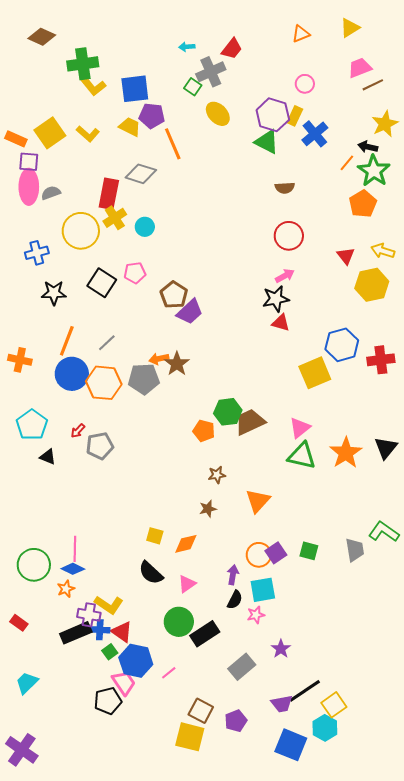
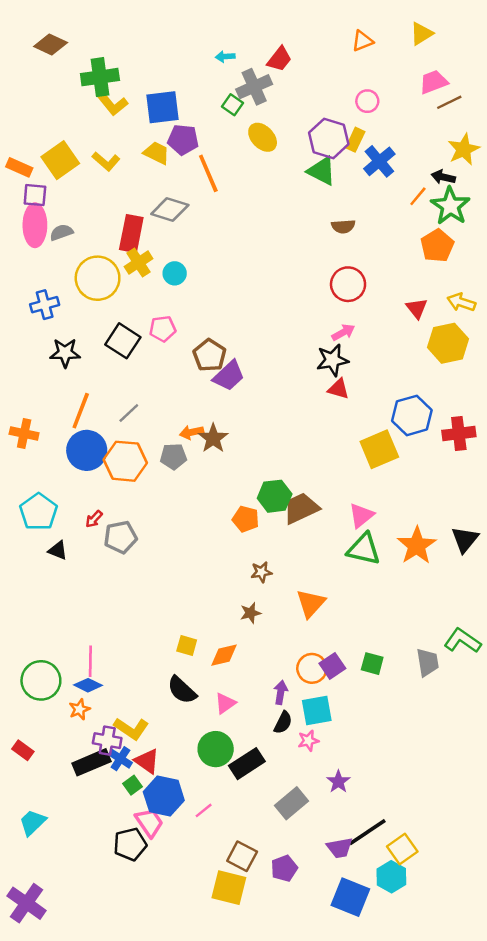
gray pentagon: (144, 379) -> (173, 456), size x0.7
blue cross: (100, 630) -> (120, 759), turned 30

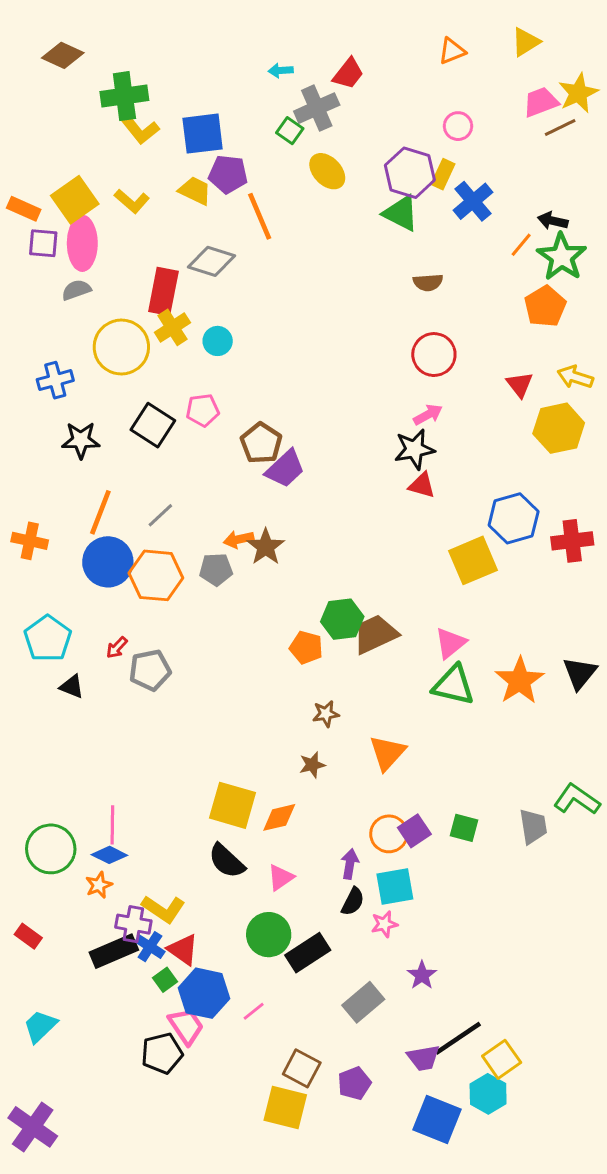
yellow star: (464, 149) -> (578, 93), moved
pink ellipse: (35, 225) -> (82, 243), moved
yellow square: (187, 645) -> (233, 805), size x1.8

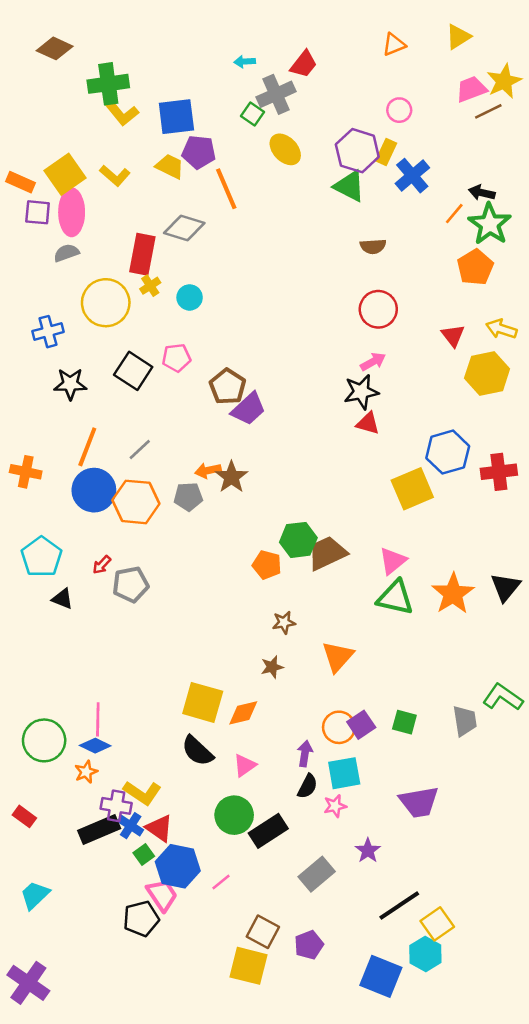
yellow cross: (172, 327) -> (150, 286), size x0.7
purple trapezoid: (423, 1058) -> (419, 802), moved, size x1.4

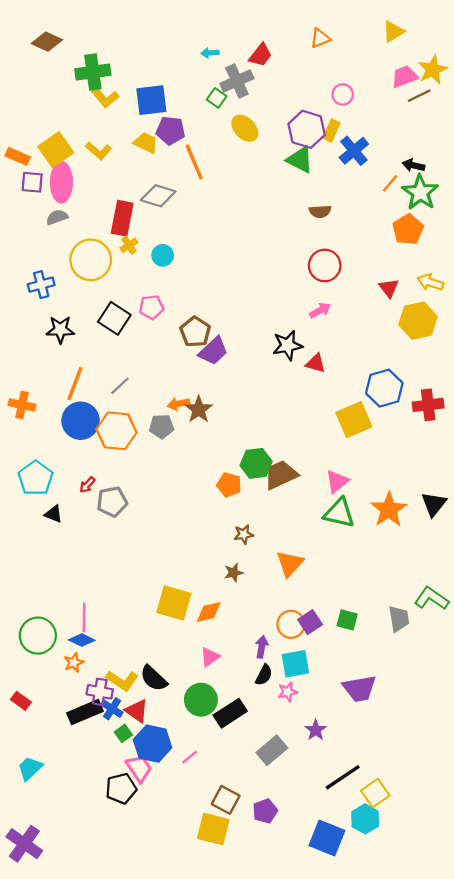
orange triangle: (394, 45) -> (320, 38), moved
black star: (361, 392) -> (288, 345), moved
black semicircle: (197, 751) -> (154, 678), moved

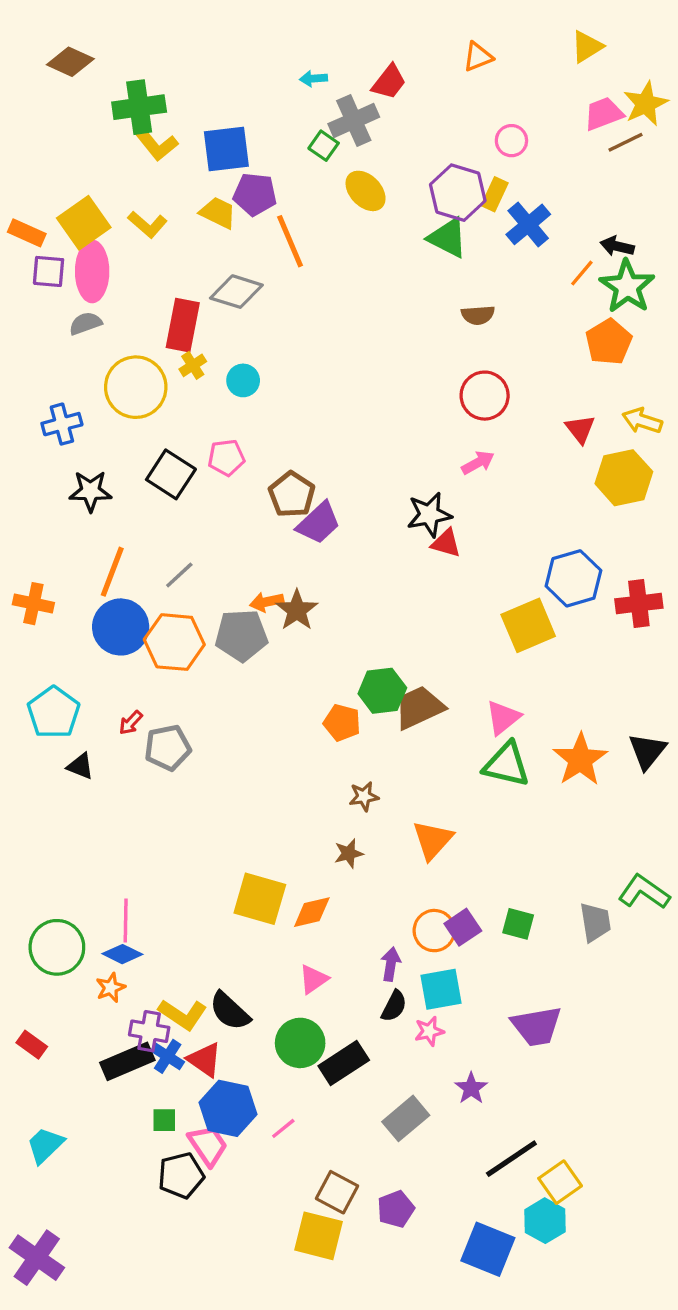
red triangle: (316, 363) -> (446, 543), moved
gray pentagon: (162, 426) -> (241, 635), size x1.4
green square: (123, 733) -> (164, 1120), moved, turned 36

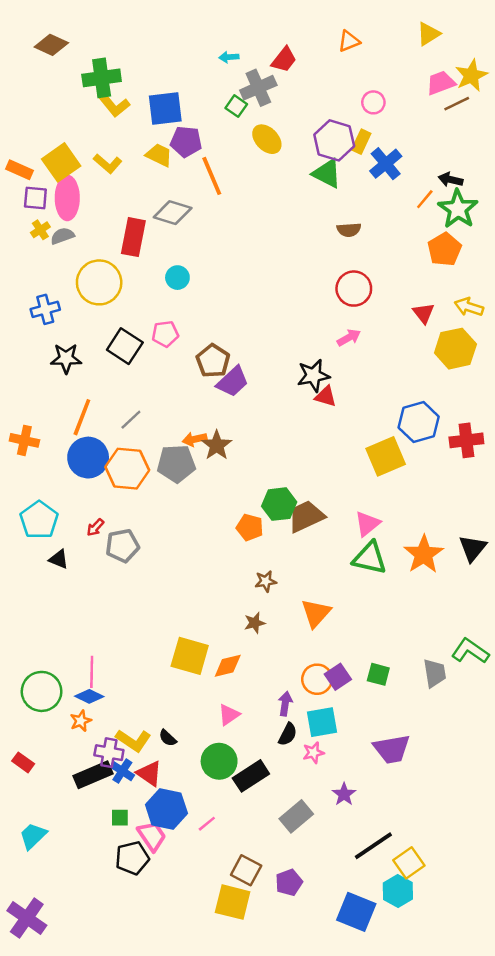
yellow cross: (193, 365) -> (40, 230), moved
black semicircle: (230, 1011) -> (168, 738), size x0.6

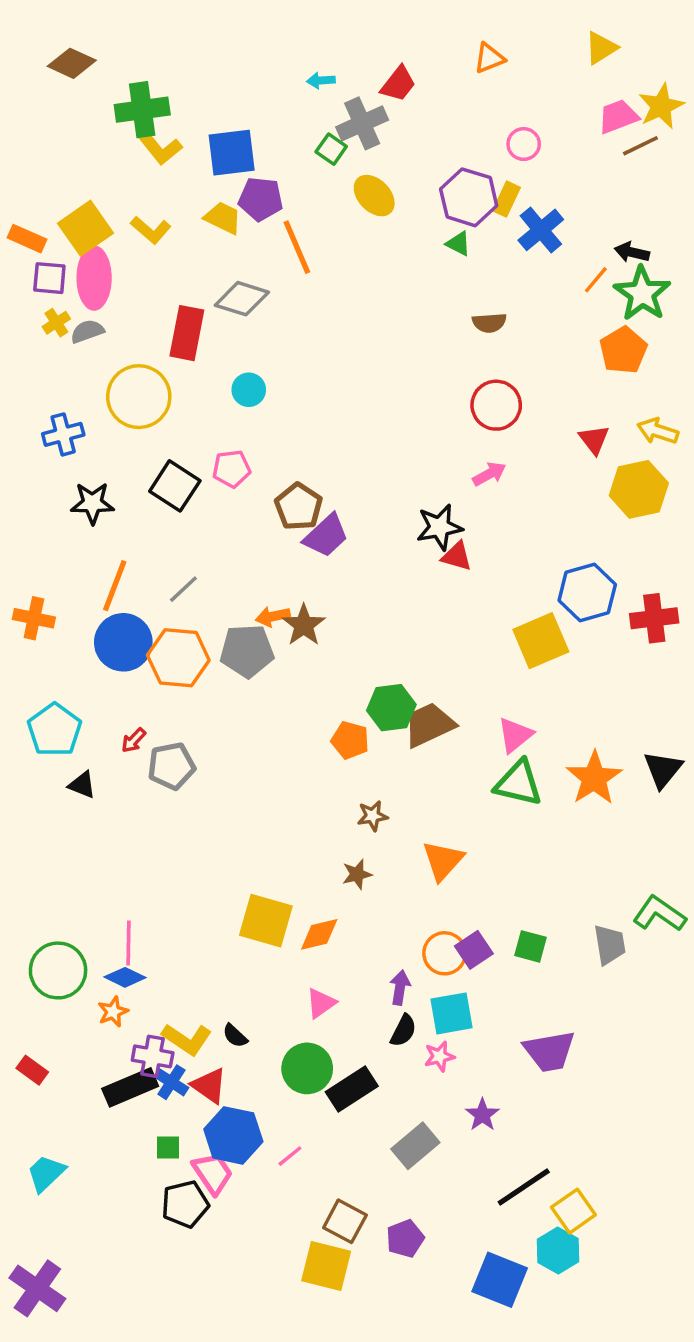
green triangle: (327, 173) -> (458, 244), size x0.6

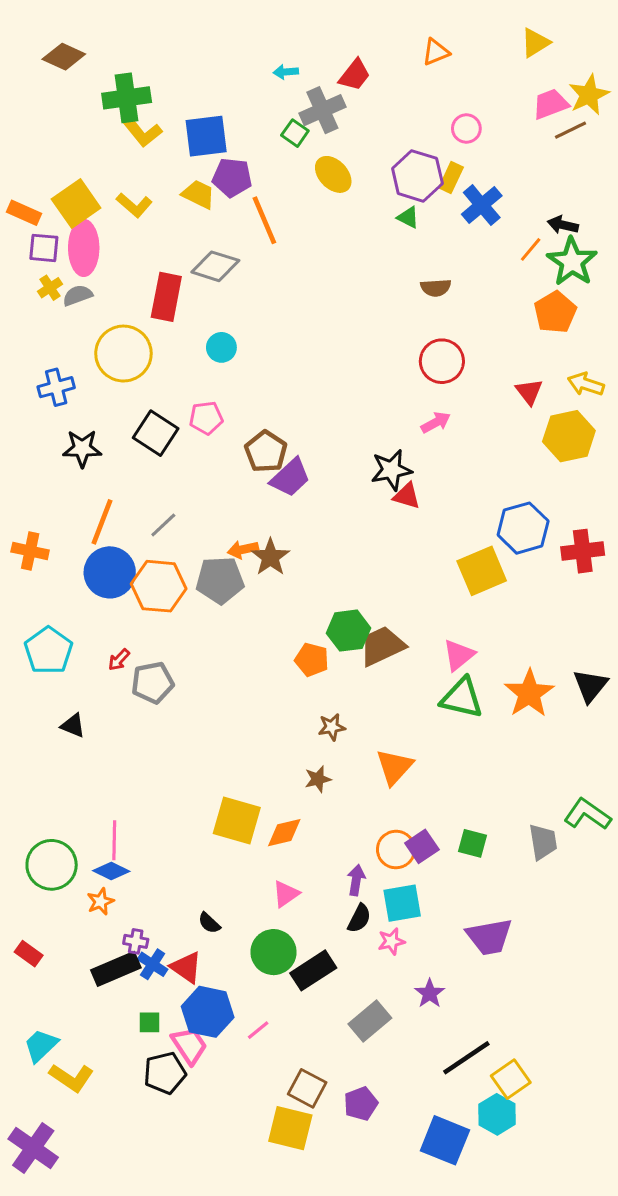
black triangle: (82, 785) -> (73, 726), moved
yellow L-shape: (187, 1039) -> (71, 1078), moved
purple cross: (153, 1056) -> (136, 941), size x0.7

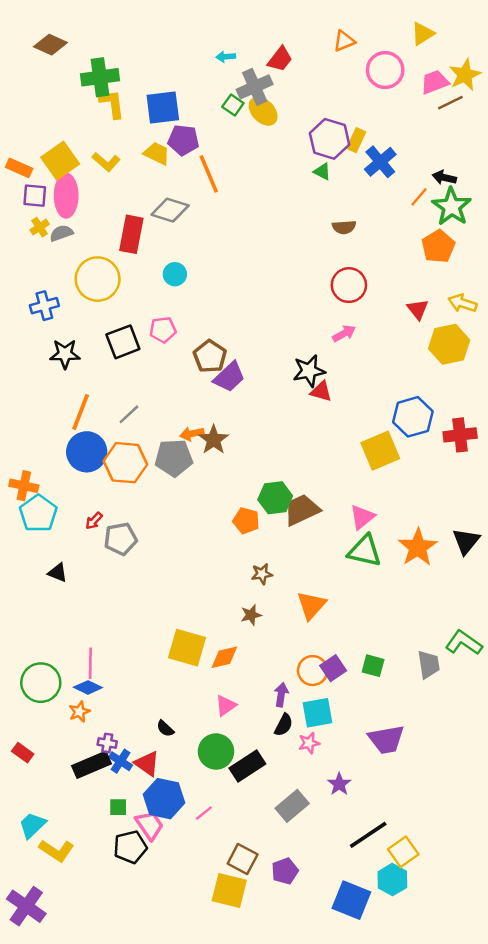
pink circle: (466, 129) -> (385, 70), moved, size x1.6
yellow L-shape: (142, 132) -> (112, 104), turned -148
yellow ellipse: (333, 174) -> (263, 111), moved
black square: (156, 433) -> (123, 342), turned 36
orange cross: (30, 551) -> (24, 486), moved

